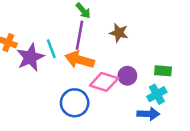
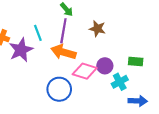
cyan line: (51, 49) -> (38, 33), moved
cyan cross: (157, 94) -> (120, 82), moved
blue arrow: (148, 114) -> (138, 101), moved

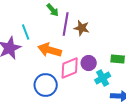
purple line: (63, 31) -> (66, 24), moved
pink diamond: (85, 71) -> (70, 68), turned -40

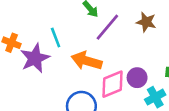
purple line: (66, 24) -> (107, 27), turned 30
brown star: (82, 28) -> (146, 22), moved

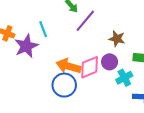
brown star: (146, 22) -> (117, 39), moved
orange arrow: (87, 61) -> (68, 66), moved

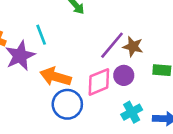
purple line: (85, 21) -> (112, 45), moved
orange arrow: (68, 66) -> (56, 77), moved
cyan cross: (124, 78) -> (132, 112), moved

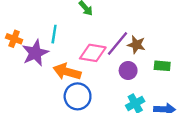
cyan line: (41, 35) -> (54, 34), turned 30
pink diamond: (99, 82) -> (93, 53), moved, turned 32

